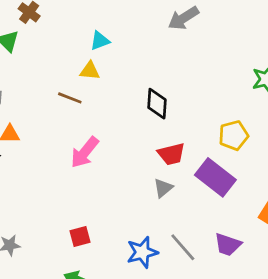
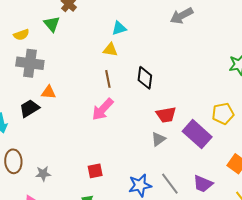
brown line: (70, 98) -> (108, 79), moved, turned 54
black diamond: (157, 104) -> (145, 78), moved
yellow pentagon: (234, 135) -> (223, 114), moved

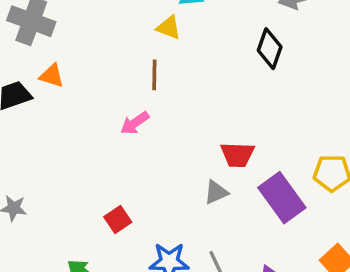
black diamond: (145, 78) -> (270, 49), moved
pink arrow: (103, 109) -> (135, 123), size x0.7
red square: (95, 171) -> (118, 219), moved, turned -35

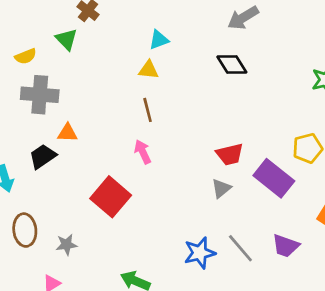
black diamond: (270, 49) -> (232, 65), turned -36
pink arrow: (135, 123) -> (143, 152), turned 115
red square: (118, 219) -> (111, 197), moved, size x1.8

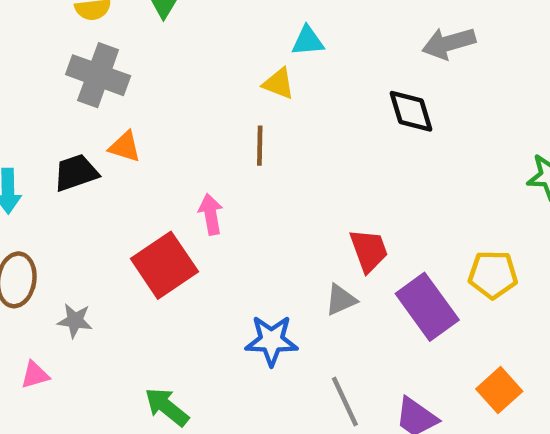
pink arrow: (143, 152) -> (211, 214), moved
red trapezoid: (230, 154) -> (369, 250), turned -112
blue star: (200, 253) -> (271, 340), moved

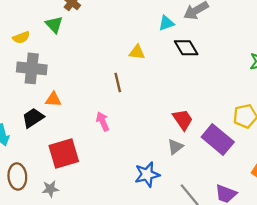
cyan triangle: (308, 41) -> (166, 23), moved
yellow triangle: (278, 84) -> (137, 52), moved
red square: (164, 265) -> (64, 154), moved, turned 32

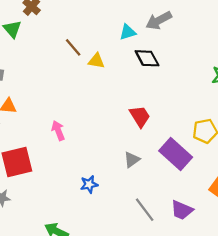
brown line: (118, 83) -> (73, 47), moved, turned -30
red trapezoid: (183, 120) -> (140, 116), moved
blue star: (147, 175) -> (89, 184), moved, size x0.7

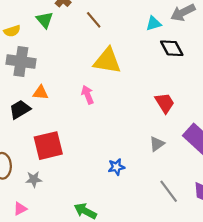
brown line: (73, 47) -> (94, 20), moved
yellow triangle: (96, 61) -> (107, 61), moved, size x1.8
pink arrow: (58, 131) -> (87, 95), moved

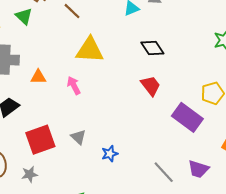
black diamond: (172, 48) -> (152, 48), moved
orange triangle: (40, 93) -> (38, 77), moved
gray triangle: (157, 144) -> (78, 137), moved, turned -35

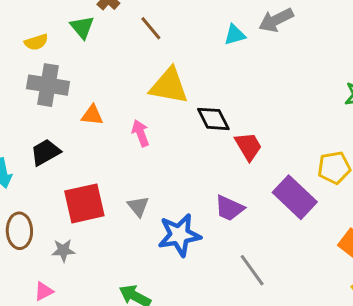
black diamond: (152, 48) -> (213, 119), moved
blue star: (110, 154) -> (179, 235), size x1.8
purple trapezoid: (198, 169) -> (229, 208), moved

